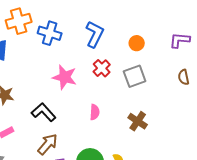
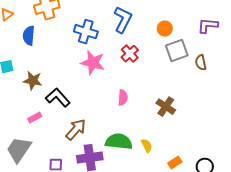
blue cross: (50, 33) -> (86, 32), moved
gray square: (135, 76) -> (177, 51), moved
brown semicircle: (184, 77) -> (201, 63), moved
black L-shape: (44, 112) -> (58, 98), moved

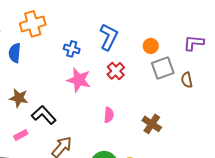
blue cross: (86, 32) -> (72, 49), size x0.7

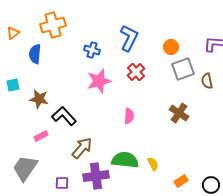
pink star: (79, 80) -> (99, 81), turned -30
brown cross: (152, 124) -> (179, 113), moved

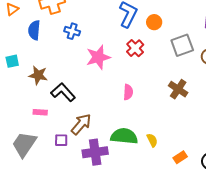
orange circle: (171, 47) -> (154, 22), moved
blue cross: (92, 50) -> (72, 31), moved
pink rectangle: (41, 136) -> (40, 112), turned 32
purple square: (62, 183) -> (61, 140), moved

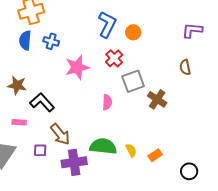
blue semicircle: (34, 30) -> (25, 40), moved
gray square: (182, 45) -> (133, 81), moved
brown arrow: (81, 124) -> (60, 134), turned 100
orange rectangle: (180, 157) -> (155, 155), moved

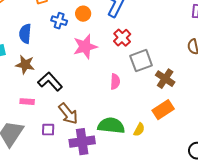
orange circle: (133, 32) -> (83, 14), moved
blue semicircle: (25, 40) -> (25, 34), moved
yellow semicircle: (131, 150) -> (139, 130), turned 56
orange rectangle: (155, 155) -> (163, 110), moved, size x1.5

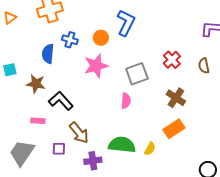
orange circle: (83, 14) -> (101, 38), moved
blue semicircle: (25, 34) -> (48, 54), moved
red cross: (122, 38) -> (172, 60), moved
gray square: (141, 61) -> (137, 74), moved
purple cross: (82, 142) -> (93, 161), size x0.7

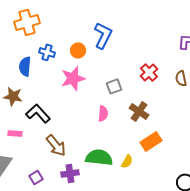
gray square: (137, 74) -> (114, 86), size x0.7
brown cross: (176, 98) -> (139, 111), moved
purple square: (59, 149) -> (36, 177), moved, turned -32

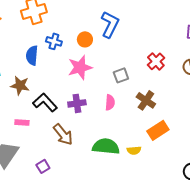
yellow semicircle: (127, 161) -> (134, 150), turned 56
purple cross: (70, 173) -> (77, 103), moved

